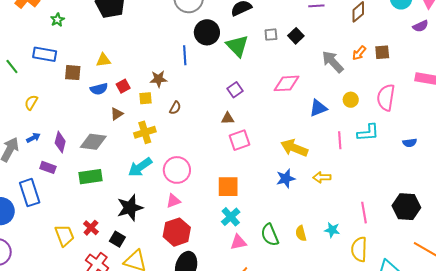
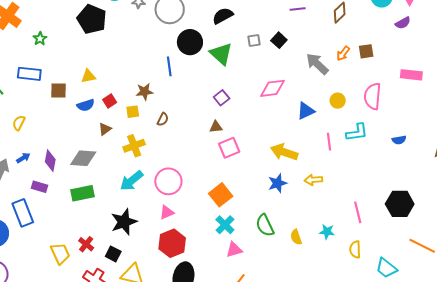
orange square: (228, 187) -> (221, 195), turned -35
green semicircle: (270, 235) -> (265, 225), moved
yellow semicircle: (359, 249) -> (355, 249), size x0.7

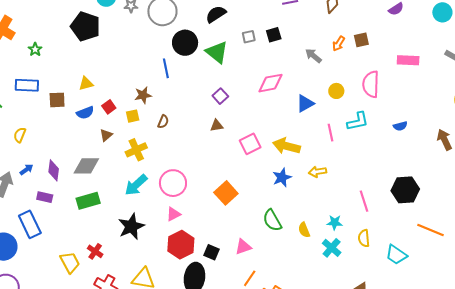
black square: (279, 40) -> (274, 35), turned 35
gray arrow: (317, 64) -> (313, 56), size x0.7
pink square: (229, 148) -> (250, 144), moved
cyan cross: (225, 225) -> (332, 248), moved
black square: (113, 254) -> (212, 252), moved

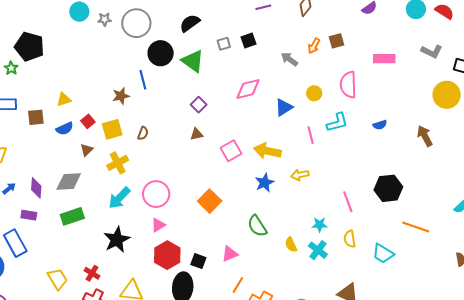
black pentagon: (85, 26) -> (29, 47), moved
brown star: (143, 95) -> (121, 96), moved
yellow square: (133, 116) -> (112, 129), size x1.5
yellow semicircle: (304, 230) -> (291, 245), moved
red cross: (95, 251) -> (92, 273), moved

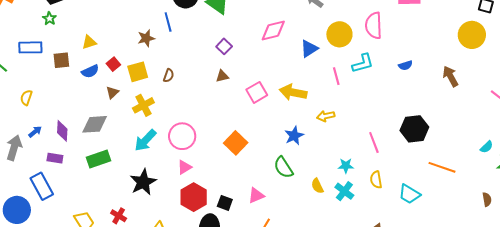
green star: (11, 68) -> (49, 19), moved
yellow circle: (314, 93) -> (339, 34), size x1.6
blue star: (265, 183) -> (294, 136), moved

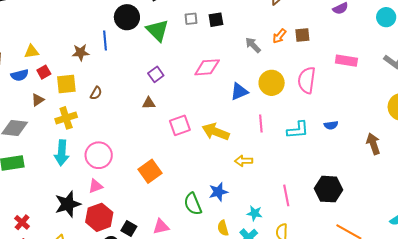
yellow triangle: (89, 42) -> (32, 52), moved
cyan L-shape: (363, 63) -> (298, 130), moved
blue star: (294, 136) -> (218, 192), moved
cyan arrow: (145, 140) -> (62, 153), turned -50
black star: (143, 182) -> (68, 204), moved

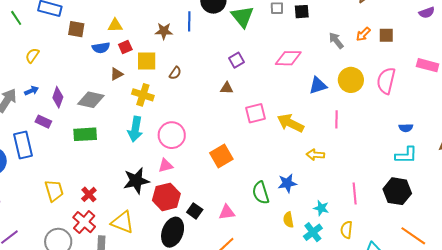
yellow cross: (66, 118) -> (143, 95), turned 30
cyan L-shape: (298, 130) -> (406, 155), moved

